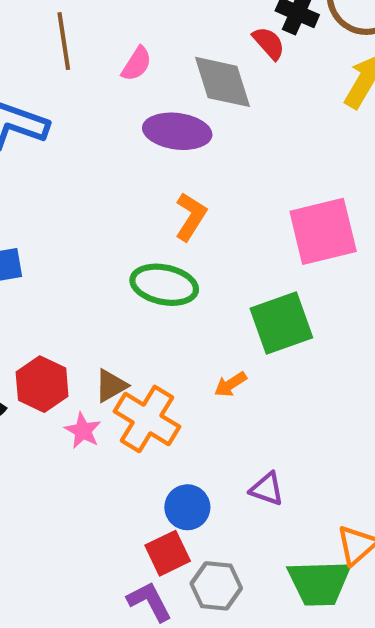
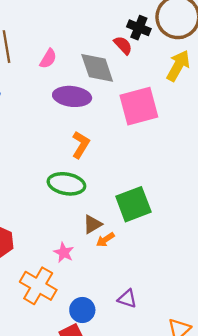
pink square: (323, 231) -> (139, 106), moved
brown triangle: (111, 386) -> (92, 224), moved
orange cross: (147, 419) -> (38, 286), moved
pink star: (83, 431) -> (64, 252), moved

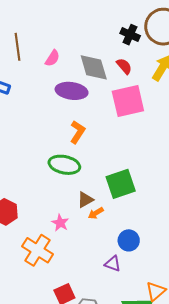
red semicircle: (123, 45) -> (124, 66), moved
blue circle: (82, 310) -> (129, 240), moved

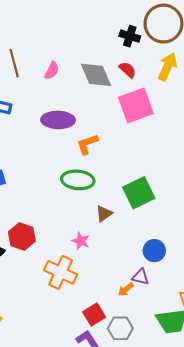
purple ellipse: (72, 91) -> (58, 120), moved
orange L-shape: (78, 132) -> (87, 144), turned -135
orange arrow: (96, 213) -> (126, 289), moved

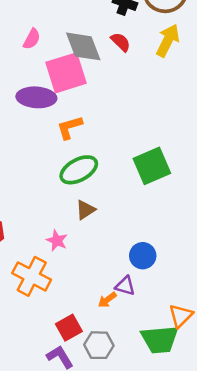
pink square: (136, 105) -> (66, 73), moved
green ellipse: (78, 180) -> (79, 170), moved, turned -36
green square: (139, 193) -> (152, 166), moved

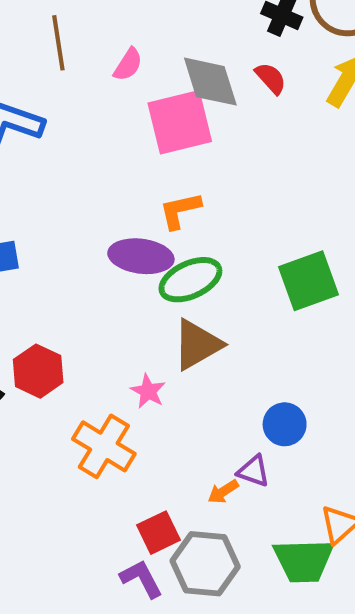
purple ellipse: (36, 97) -> (141, 256), moved
brown triangle: (86, 210) -> (197, 345), size x1.6
gray hexagon: (99, 345) -> (205, 564), size x1.4

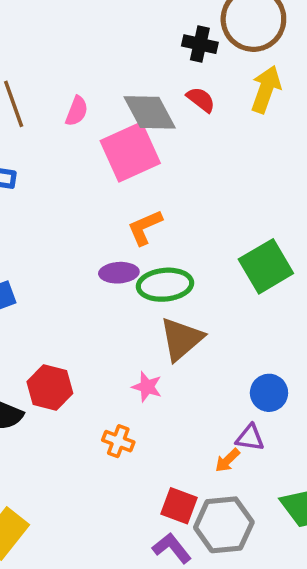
purple ellipse: (141, 256) -> (119, 273), size x0.7
green ellipse: (190, 280) -> (165, 285), turned 30
orange cross: (104, 446) -> (118, 441), size x0.6
red square: (158, 533) -> (179, 506), turned -33

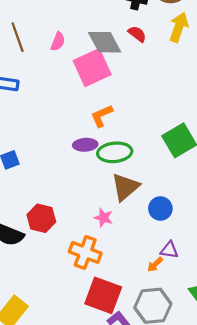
blue circle: (269, 393) -> (160, 209), moved
orange cross: (118, 441) -> (85, 252), size x1.6
red square: (179, 506) -> (103, 295), moved, size x1.6

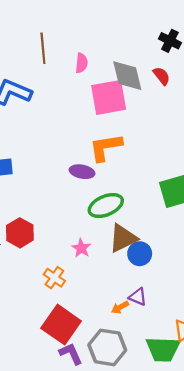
pink semicircle: (58, 42) -> (82, 63), turned -30
orange L-shape: (102, 116) -> (106, 147), size x1.4
green ellipse: (115, 152) -> (106, 206), moved, turned -32
brown triangle: (125, 187) -> (123, 238), moved
orange cross: (85, 252) -> (54, 278), size x0.7

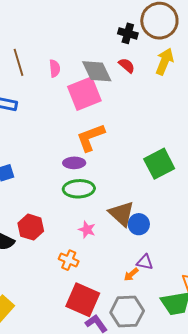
green ellipse: (106, 206) -> (79, 189), moved, turned 32
brown triangle: (123, 238) -> (122, 214), turned -40

